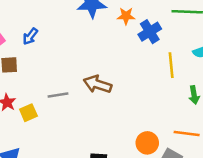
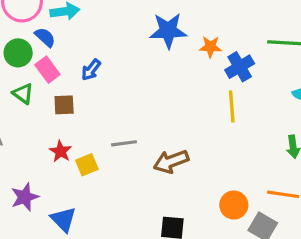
yellow line: (171, 65) -> (232, 106), moved
brown arrow: (97, 84) -> (171, 161), moved, turned -40

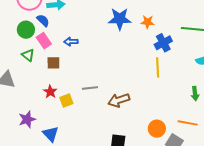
orange star: (210, 47) -> (147, 22), moved
blue arrow: (91, 70) -> (71, 42), turned 48

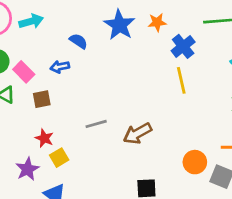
blue star: (120, 19) -> (119, 25), turned -30
blue semicircle: (43, 20) -> (78, 41), moved
yellow square: (66, 101) -> (59, 158), moved
purple star: (27, 119) -> (27, 169), moved

